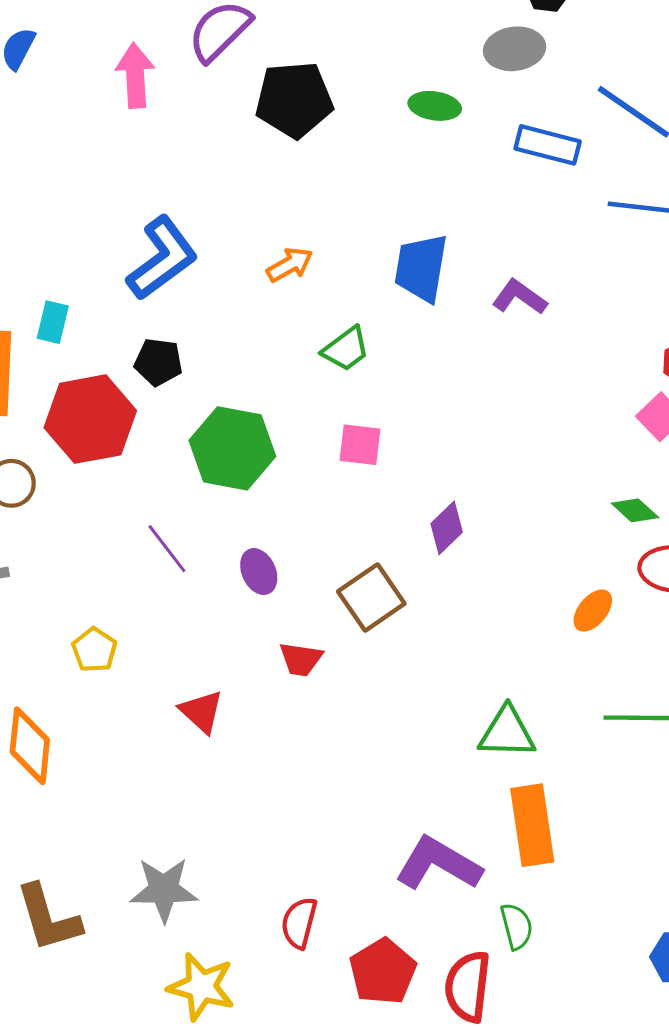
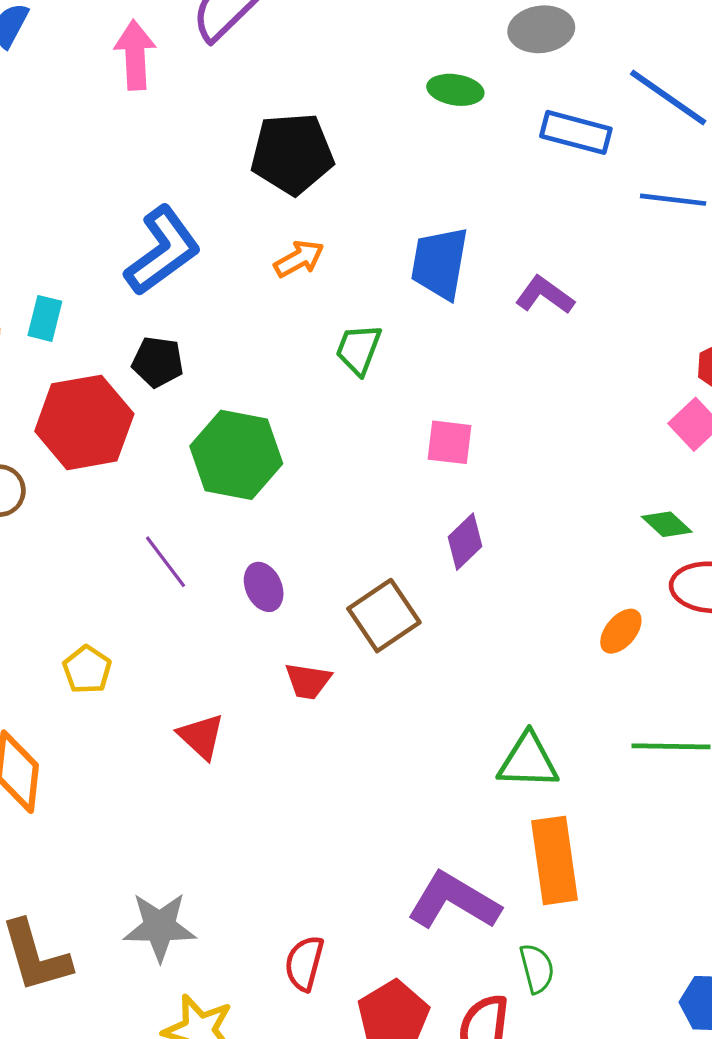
black pentagon: (294, 100) -> (292, 154), moved
green trapezoid: (346, 349) -> (359, 349), turned 147
pink square: (360, 445) -> (450, 442), moved

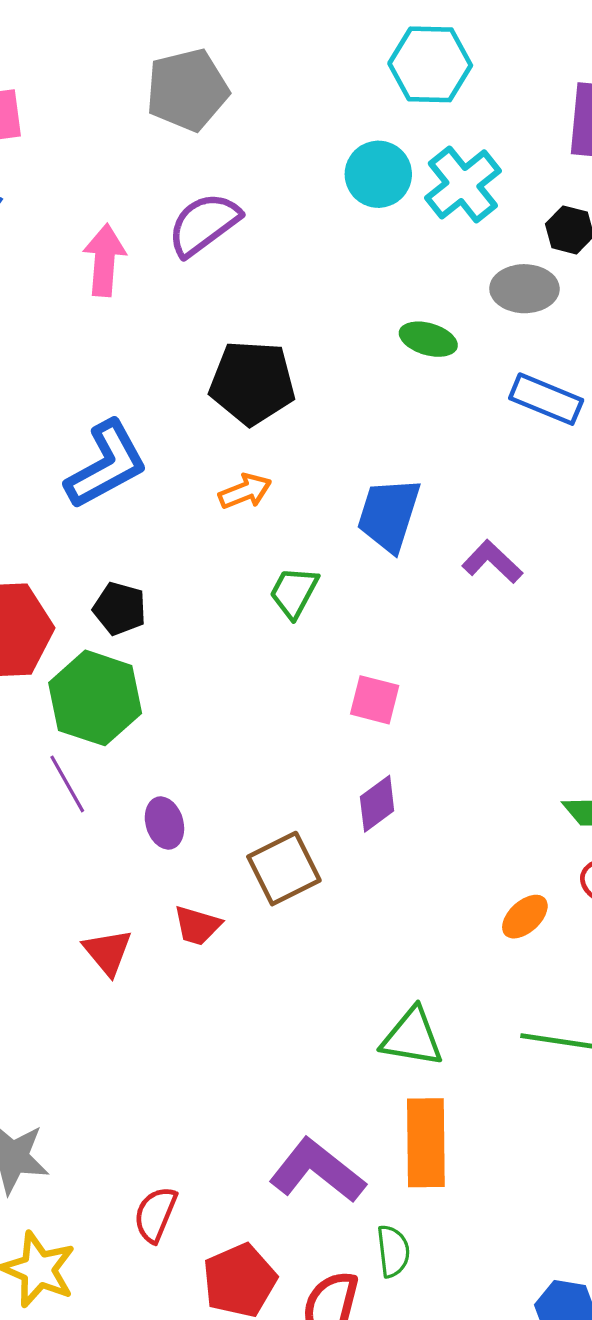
black pentagon: (158, 362) -> (120, 609), moved
green hexagon: (236, 455) -> (95, 698), moved
red triangle: (201, 736) -> (108, 952), moved

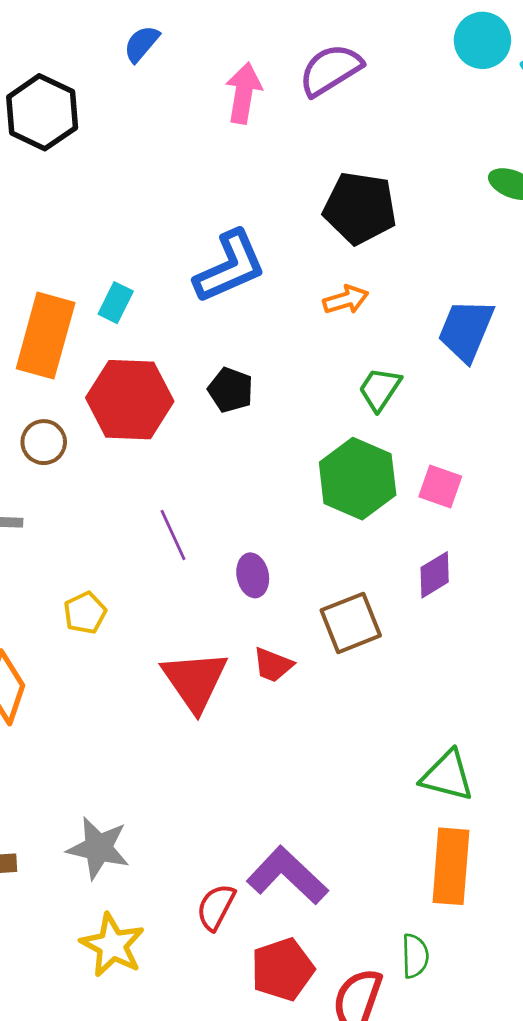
green hexagon: (95, 698) -> (358, 479), moved
red triangle: (108, 952) -> (195, 681), size x1.6
purple L-shape: (317, 1171) -> (287, 875), moved

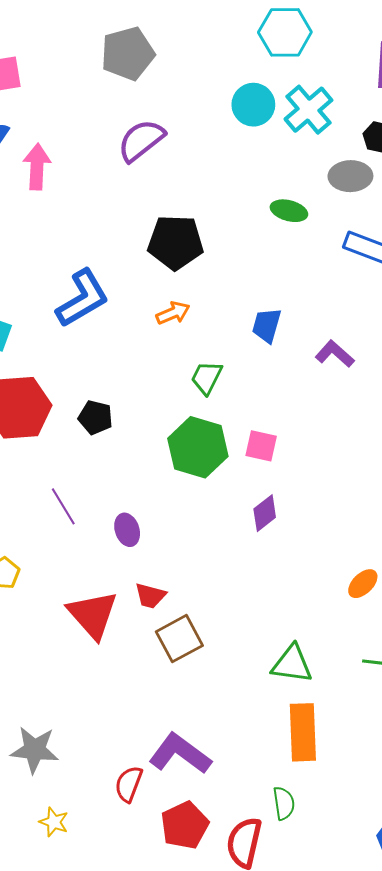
pink arrow: (244, 93) -> (37, 167), moved
blue trapezoid: (466, 330) -> (267, 325), size x0.7
black pentagon: (231, 390) -> (95, 417), moved
brown square: (351, 623) -> (179, 639), moved
yellow star: (112, 945) -> (54, 822), size x0.6

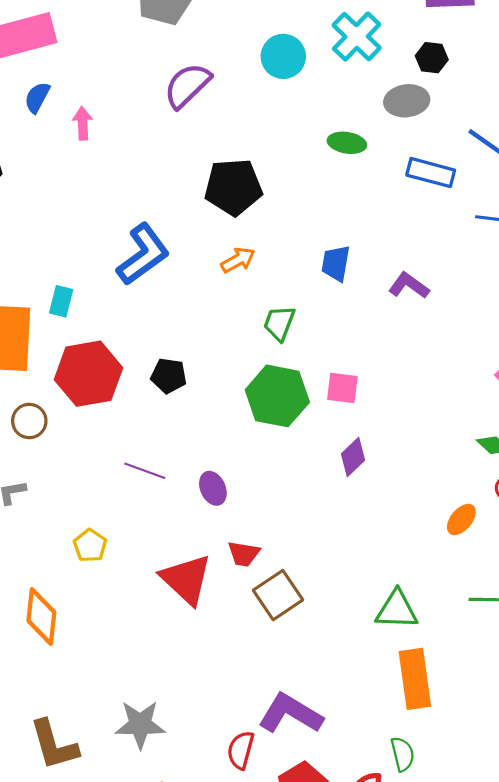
cyan circle: (253, 105) -> (283, 56), moved
pink arrow: (37, 167) -> (83, 123), size x0.7
purple line: (63, 506) -> (145, 471), turned -33

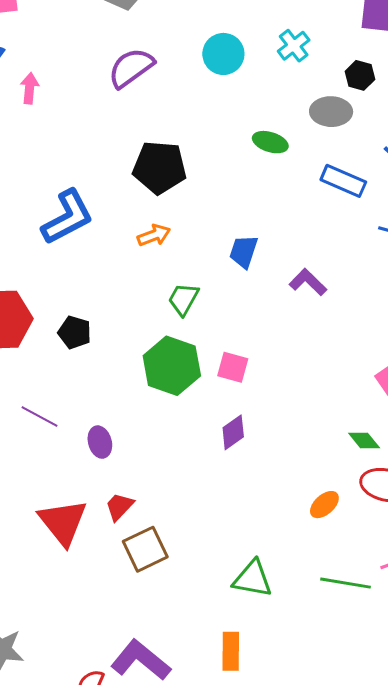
cyan cross: (357, 37) -> (294, 46), size x0.7
red trapezoid: (244, 554) -> (119, 507), turned 116
orange rectangle: (415, 679) -> (231, 651), moved, size x0.7

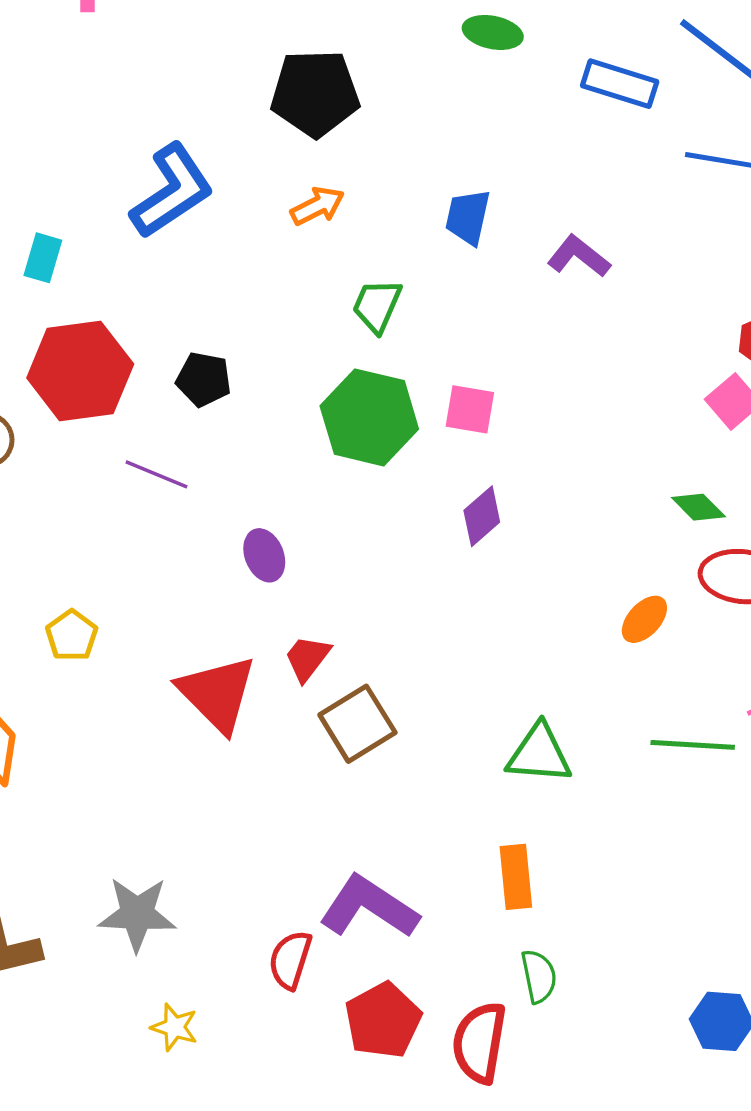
purple line: (40, 417) -> (157, 474), moved

